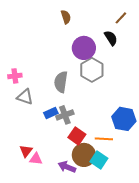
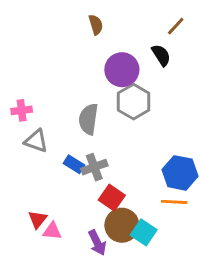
blue rectangle: (51, 113) -> (74, 164), turned 56
orange line: (104, 139) -> (174, 202), moved
purple arrow: (67, 167) -> (97, 243), turned -138

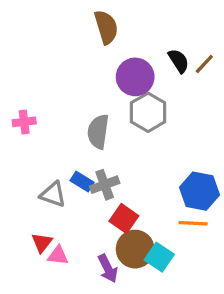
brown semicircle: (96, 25) -> (106, 27), size x1.5
brown line: (176, 26) -> (204, 64), moved
gray triangle: (36, 141) -> (53, 194), moved

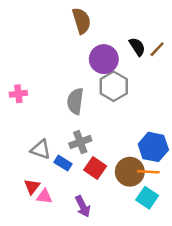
blue rectangle: (82, 181) -> (63, 163), moved
brown circle: (135, 249) -> (130, 172), moved
cyan square: (159, 257) -> (147, 198), moved

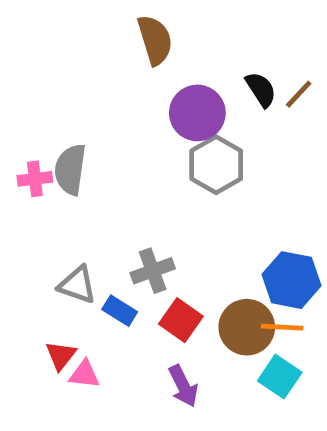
gray semicircle: (75, 101) -> (70, 169), moved
purple arrow: (83, 206) -> (183, 386), moved

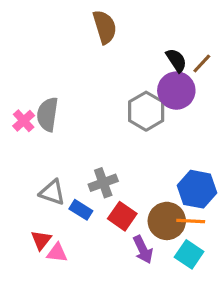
purple circle: (197, 113) -> (176, 91), moved
pink cross: (35, 179) -> (24, 121), turned -35
purple arrow: (183, 386) -> (143, 250), moved

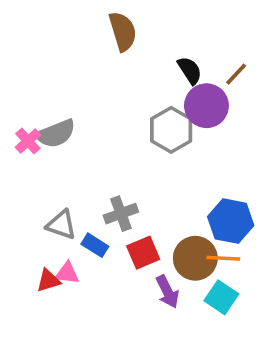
black semicircle: (176, 60) -> (190, 70), moved
gray semicircle: (47, 114) -> (56, 134), turned -120
red square: (122, 216) -> (143, 253), turned 32
red triangle: (41, 240) -> (48, 281), turned 35
pink triangle: (57, 253) -> (67, 273), moved

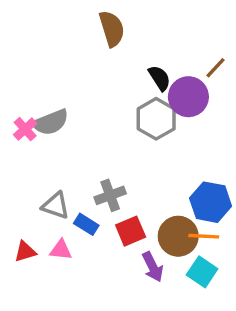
black semicircle: (190, 70) -> (159, 78), moved
red triangle: (48, 281) -> (25, 252), moved

